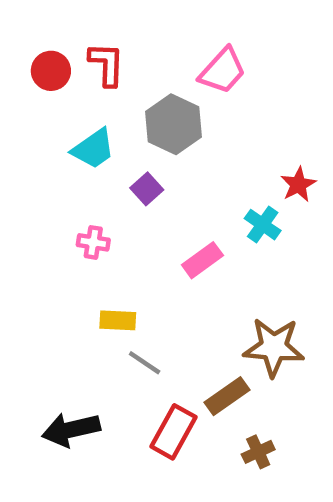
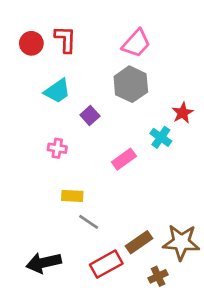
gray hexagon: (173, 124) -> (131, 84), moved
brown star: (274, 347) -> (181, 242), moved
red rectangle: (173, 432) -> (106, 264), turned 32

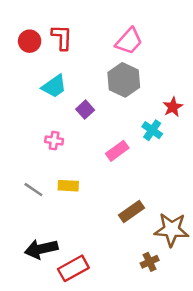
gray line: (89, 222) -> (33, 190), moved
brown rectangle: (139, 242) -> (132, 211), moved
red rectangle: (106, 264) -> (73, 268), moved

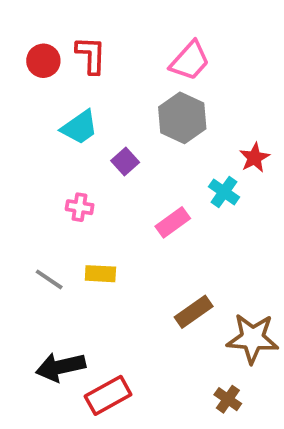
brown cross: (150, 262) -> (228, 399), moved, turned -30

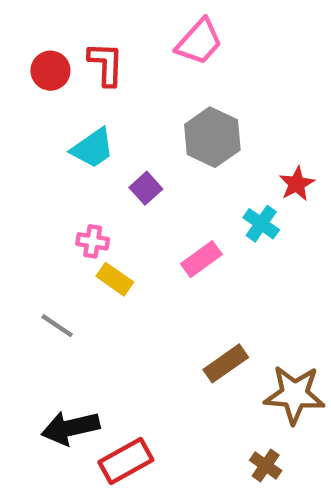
pink trapezoid: (190, 61) -> (199, 42), moved
yellow rectangle: (100, 274) -> (115, 279), moved, turned 32

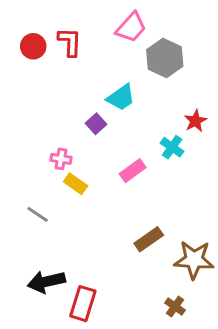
gray hexagon: (212, 137) -> (165, 58), moved
cyan trapezoid: (93, 148) -> (121, 97), moved
red rectangle: (126, 461) -> (83, 304), turned -44

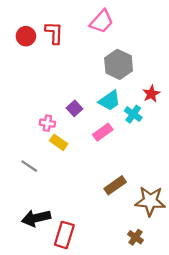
gray hexagon: (165, 58) -> (119, 64), moved
cyan trapezoid: (121, 97) -> (110, 101), moved
purple square: (96, 124) -> (74, 108), moved

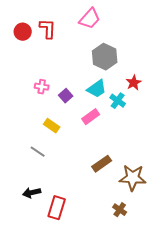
pink cross: (47, 123) -> (42, 87), moved
gray line: (29, 166) -> (38, 152), moved
black arrow: (36, 218) -> (32, 193), size x0.7

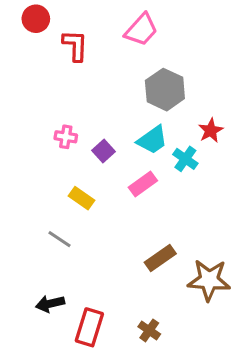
red circle: (23, 32) -> (36, 19), moved
brown cross: (120, 210) -> (149, 330), moved

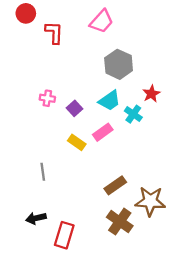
yellow rectangle: (82, 198) -> (77, 142), moved
gray line: (59, 239) -> (43, 172), turned 48
brown cross: (149, 330) -> (120, 222), moved, size x1.6

